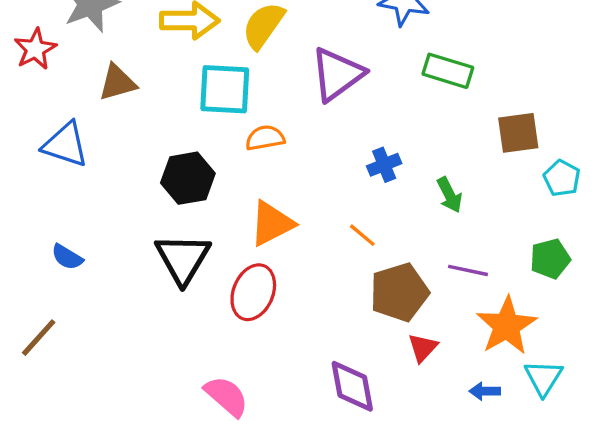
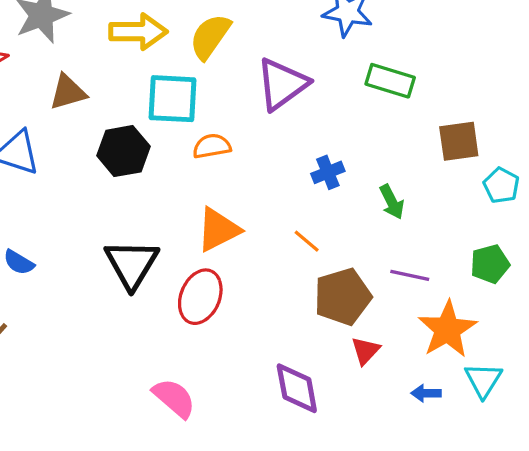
black hexagon: (188, 178) -> (123, 151), moved

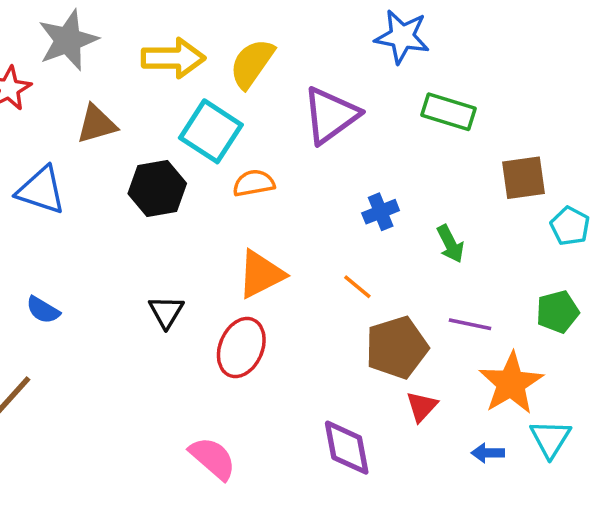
cyan square: (172, 99) -> (211, 131), turned 30
black triangle: (132, 264) -> (166, 312), size x0.6

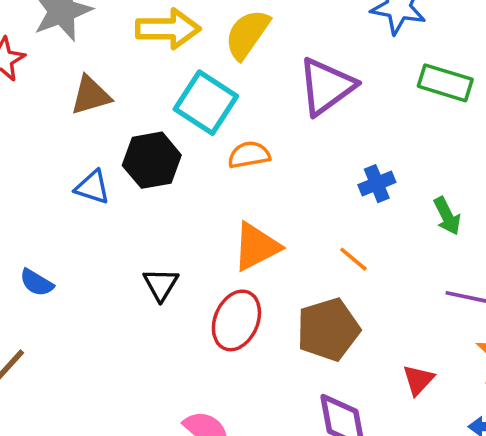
blue triangle: (41, 190) -> (92, 187), moved, size x0.7
brown pentagon: (397, 348) -> (328, 329), moved

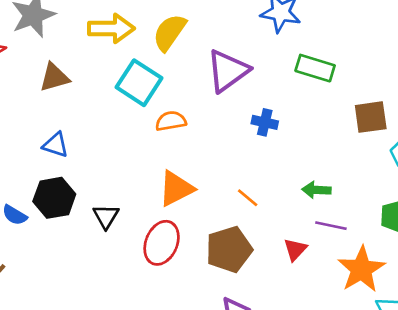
black hexagon: (152, 160) -> (54, 198), moved
blue cross: (377, 184) -> (265, 122), moved, turned 35
green arrow: (447, 216) -> (316, 190), moved, turned 120
red triangle: (418, 380) -> (295, 249), moved

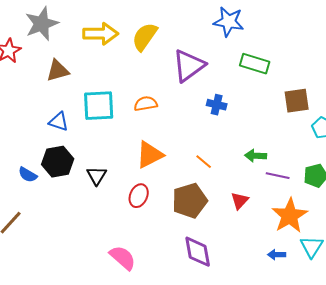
cyan square: (139, 83) -> (99, 106), moved, turned -36
purple line: (331, 226) -> (278, 176), moved
red ellipse: (162, 243) -> (139, 196), size x0.7

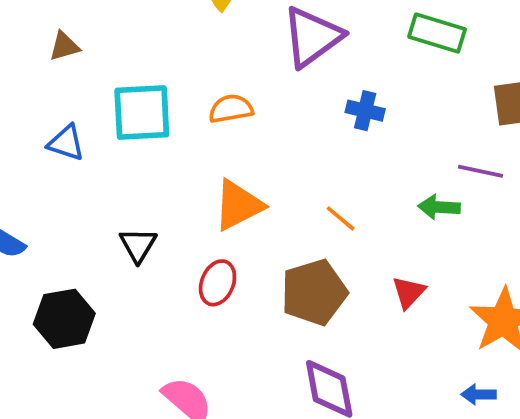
brown triangle: (58, 71) -> (64, 46), size x0.7
black hexagon: (58, 162) -> (64, 319), moved
purple line: (278, 176) -> (481, 171), moved

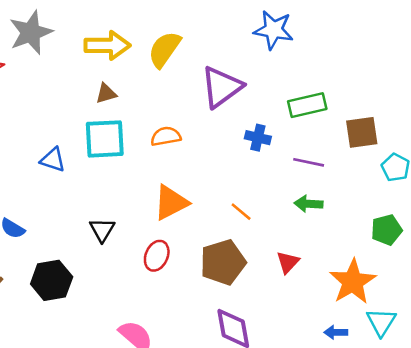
green rectangle: (437, 33) -> (307, 105), moved, turned -30
brown triangle: (64, 46) -> (106, 93), moved
purple line: (481, 171) -> (309, 162), moved

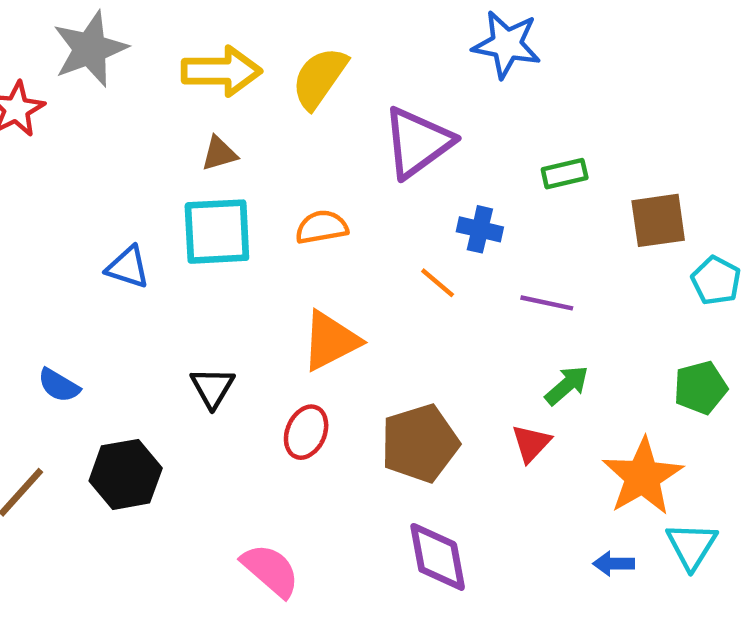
green rectangle: (307, 105) -> (565, 174), size x0.7
purple line: (309, 162) -> (547, 303), moved
green arrow: (309, 204) -> (567, 385), moved, turned 136
orange line: (241, 212) -> (438, 283), moved

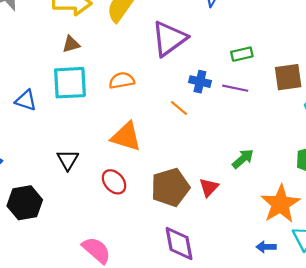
purple line: (547, 303) -> (235, 88), moved
orange triangle: (331, 341) -> (126, 137), turned 44
red ellipse: (306, 432) -> (114, 182), turned -65
red triangle: (531, 443) -> (209, 187), moved

